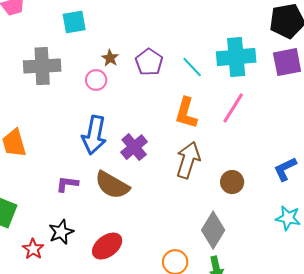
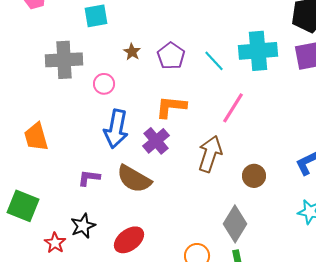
pink circle: (96, 80) -> (104, 84), moved
pink line: (233, 108) -> (233, 108), moved
orange L-shape: (186, 113) -> (171, 107), moved, turned 80

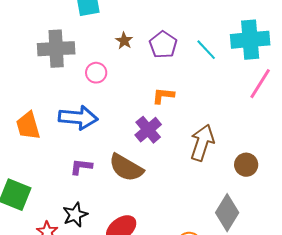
orange L-shape: (171, 107) -> (163, 96), size x0.7
pink line: (233, 108) -> (260, 84), moved
blue arrow: (116, 129) -> (78, 118), moved, turned -96

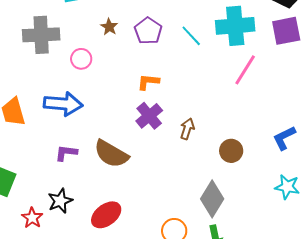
purple cross: (148, 130) -> (149, 116), moved
brown arrow: (202, 143) -> (187, 129), size x0.6

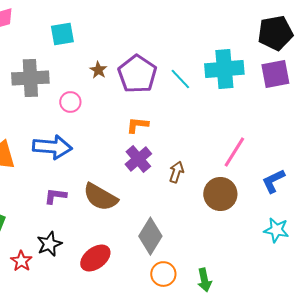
purple pentagon: (148, 31) -> (137, 74), size x1.4
pink line: (245, 70) -> (234, 152), moved
brown circle: (231, 151) -> (220, 194), size x1.4
gray diamond: (212, 199) -> (150, 236), moved

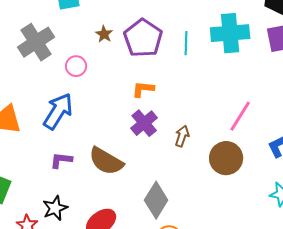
gray cross: (30, 78) -> (36, 42), turned -30
cyan line: (180, 79) -> (186, 43), turned 45
blue arrow: (52, 147) -> (58, 111), turned -63

